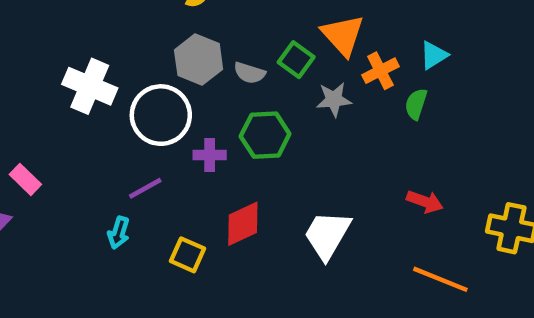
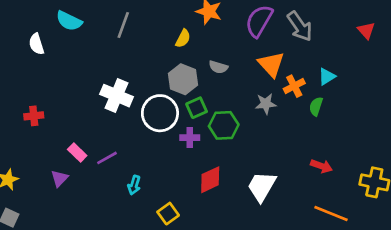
green square: (296, 60) -> (197, 108), moved, turned 30
gray semicircle: (250, 73) -> (218, 67), moved
purple line: (145, 188) -> (107, 158), moved
yellow square: (187, 255) -> (168, 214), moved, turned 30

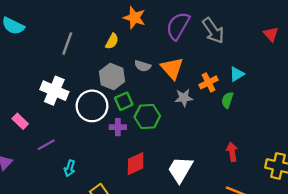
gray line: (123, 25) -> (67, 44), moved
orange triangle: (271, 64) -> (172, 68), moved
pink rectangle: (77, 153) -> (20, 121), moved
red arrow: (321, 166) -> (232, 152), turned -120

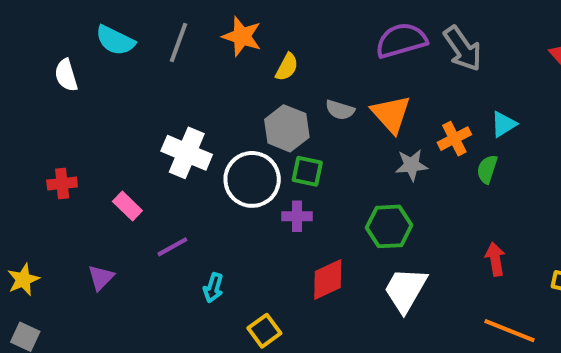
orange star: (134, 18) -> (242, 36), moved
purple semicircle: (178, 26) -> (401, 40), turned 44
gray line: (67, 44) -> (179, 43), moved
green square: (124, 101) -> (307, 171), turned 36
green hexagon: (147, 117) -> (389, 226), moved

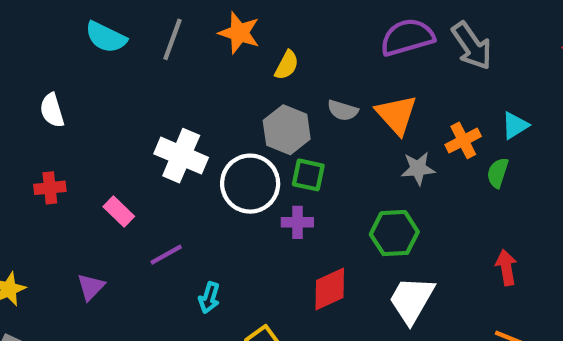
white semicircle: (66, 75) -> (52, 110), moved

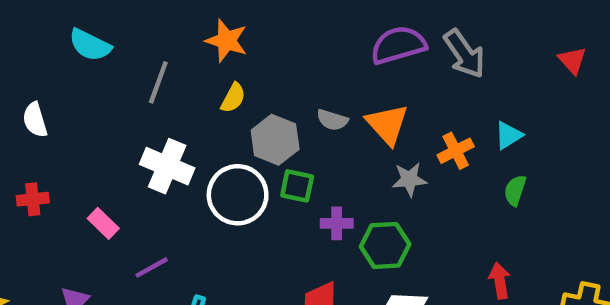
gray line: (173, 39) -> (158, 82), moved
yellow semicircle: (287, 65) -> (233, 98), moved
green semicircle: (498, 173) -> (515, 190), moved
purple cross: (297, 222) -> (337, 223), moved

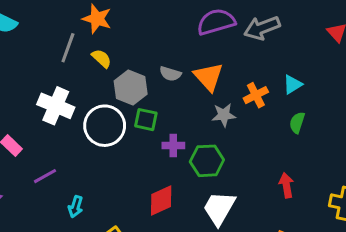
gray arrow: (464, 54) -> (262, 28), turned 104
gray line: (158, 82) -> (68, 48), moved
yellow semicircle: (233, 98) -> (102, 58), turned -75

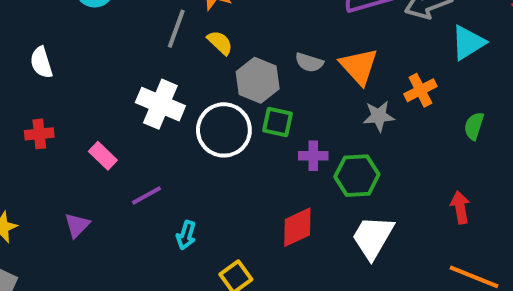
cyan triangle: (292, 84) -> (468, 43), moved, size x1.4

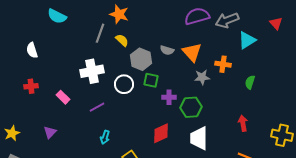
orange cross: (420, 90) -> (223, 64), turned 35
white cross: (160, 104) -> (92, 71), turned -35
white circle: (224, 130) -> (124, 84), size x0.7
purple line: (146, 195) -> (97, 107), moved
white trapezoid: (373, 237) -> (199, 138), turned -30

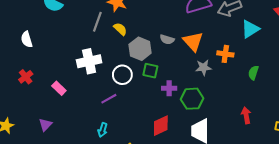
red cross: (31, 86) -> (26, 77), turned -32
purple line: (97, 107) -> (109, 99), moved

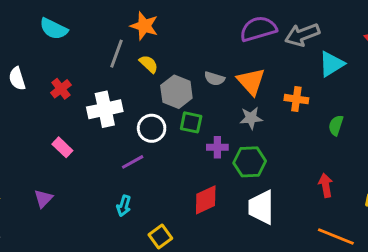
gray star: (203, 67) -> (251, 118), moved
red cross: (26, 77) -> (61, 89), moved

